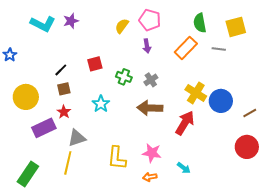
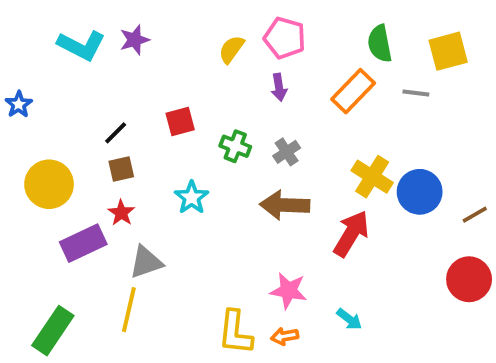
yellow L-shape: (117, 158) -> (235, 332), moved

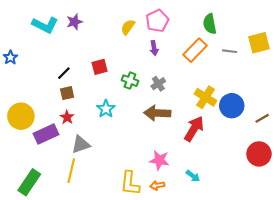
pink pentagon: (285, 38) -> (157, 21), turned 30
yellow square: (448, 51) -> (259, 43), moved
yellow circle: (49, 184) -> (21, 116), moved

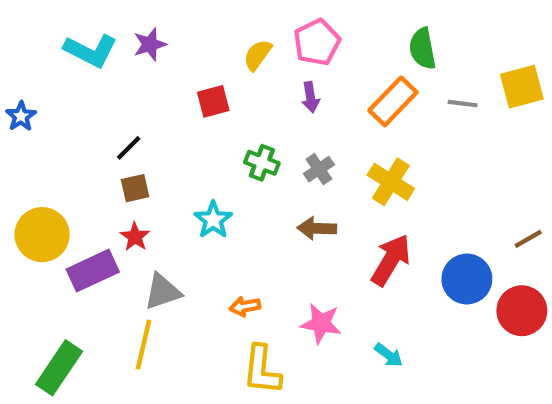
red square: (100, 67) -> (213, 101), moved
yellow cross: (205, 97) -> (391, 182), moved
blue circle: (232, 106) -> (467, 279), moved
brown arrow: (157, 113) -> (317, 228), size x0.7
orange arrow: (157, 185) -> (245, 306), moved

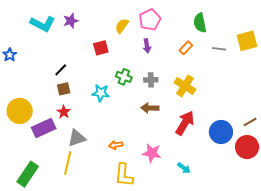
orange rectangle: (393, 101) -> (186, 48), size x0.6
gray cross: (319, 169) -> (151, 80), turned 32
cyan star: (213, 220) -> (101, 93), moved, turned -30
brown line: (528, 239) -> (250, 122), moved

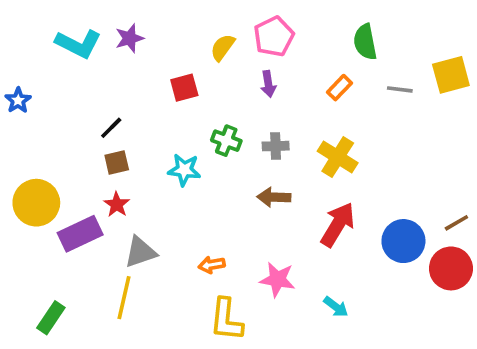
green rectangle: (28, 174) -> (51, 318), size x0.7

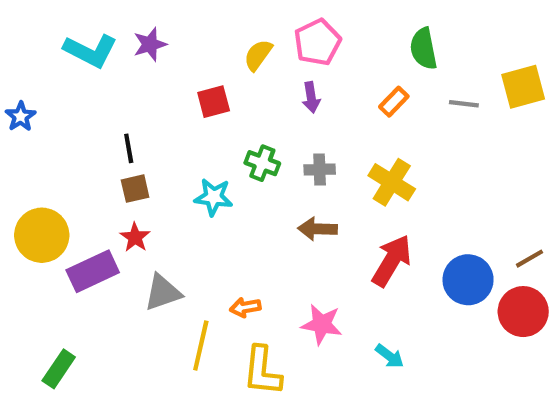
black line: (111, 128) -> (129, 148), turned -55
yellow line: (124, 298) -> (201, 345), moved

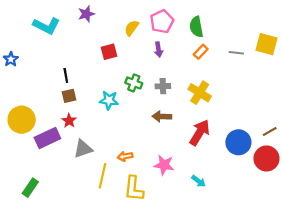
purple star: (150, 44) -> (86, 14), moved
green semicircle: (423, 49) -> (196, 27), moved
yellow square: (523, 87) -> (266, 44), turned 30

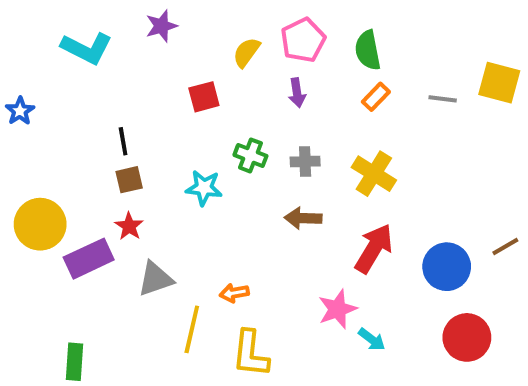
red circle: (266, 158) -> (467, 337), moved
pink star: (164, 165) -> (337, 309), moved, turned -30
green rectangle: (30, 188) -> (75, 362), moved, turned -30

